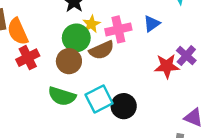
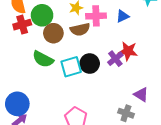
green circle: (76, 38) -> (42, 15), moved
purple cross: (186, 56) -> (115, 59), moved
black circle: (124, 106) -> (90, 64), moved

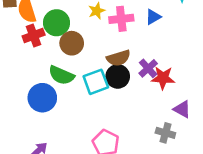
brown semicircle: (80, 29) -> (119, 58), moved
red star: (128, 51) -> (163, 78), moved
blue circle: (17, 104) -> (42, 98), moved

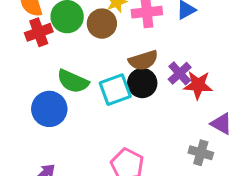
brown circle: (72, 43) -> (102, 24), moved

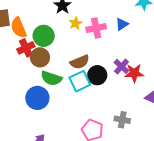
brown circle: (102, 24) -> (40, 57), moved
brown semicircle: (143, 60) -> (80, 62), moved
gray cross: (201, 153) -> (122, 120), moved

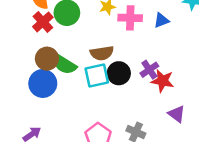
red cross: (26, 48) -> (43, 22), turned -30
brown circle: (40, 57) -> (47, 59), moved

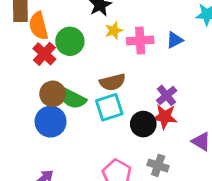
black circle: (119, 73) -> (143, 124), moved
red star: (163, 81) -> (165, 117), moved

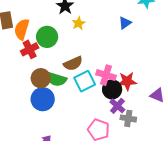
orange semicircle: (38, 26) -> (22, 29), turned 40
pink cross: (140, 40) -> (106, 75), moved, turned 30
red cross: (44, 54) -> (30, 49), turned 30
brown semicircle: (113, 82) -> (73, 64), moved
purple cross: (167, 95) -> (117, 106), moved

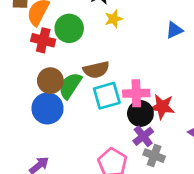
red cross: (30, 49) -> (43, 40), turned 30
pink cross: (106, 75) -> (136, 93), turned -30
green semicircle: (56, 79) -> (70, 86), turned 95

